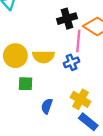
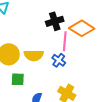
blue cross: (71, 62) -> (59, 60), turned -32

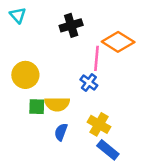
black cross: (55, 21) -> (71, 25), moved
yellow semicircle: (34, 55) -> (57, 104), moved

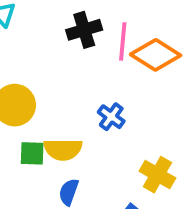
pink line: (96, 58) -> (123, 41), moved
yellow cross: (99, 124) -> (157, 175), moved

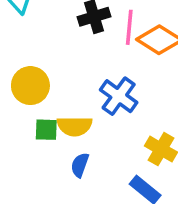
blue cross: (111, 117) -> (119, 96), size x1.5

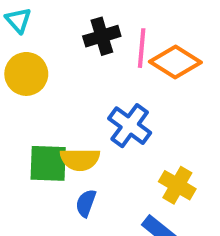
yellow circle: (30, 86) -> (26, 74), moved
green square: (46, 130) -> (48, 163), size x1.5

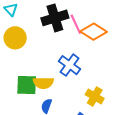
black cross: (102, 36) -> (55, 18), size x1.4
pink line: (142, 48) -> (76, 24), turned -30

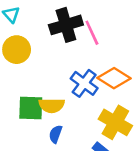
orange diamond: (94, 32) -> (114, 78), moved
yellow cross: (95, 96) -> (115, 122), size x1.4

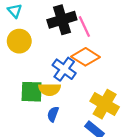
orange diamond: (114, 78) -> (86, 57), moved
blue cross: (84, 83) -> (64, 69), moved

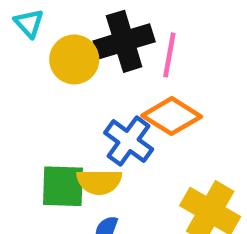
pink line: (84, 27) -> (169, 55), turned 35
yellow circle: (19, 41) -> (74, 59), moved

